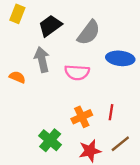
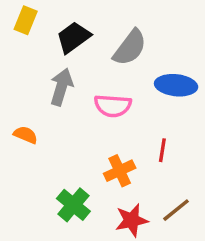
gray arrow: (42, 60) -> (61, 87), turned 30
orange semicircle: (17, 77) -> (26, 135), moved
red line: (111, 112) -> (162, 150), moved

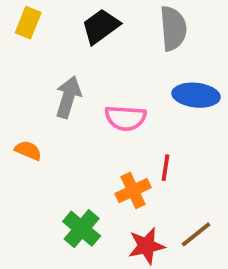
black trapezoid: (73, 37) -> (101, 26), moved
gray semicircle: (130, 48) -> (173, 28), moved, turned -42
red line: (162, 150) -> (166, 168), moved

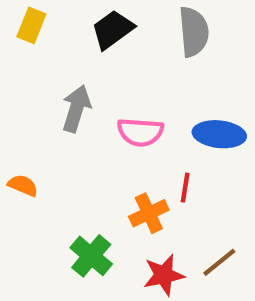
blue ellipse: (196, 95) -> (219, 134), moved
orange semicircle: (28, 150) -> (23, 185), moved

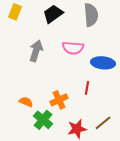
pink semicircle: (140, 132) -> (73, 48), moved
orange semicircle: (23, 185) -> (26, 102), moved
orange cross: (149, 213) -> (59, 100), moved

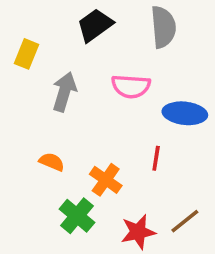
yellow rectangle: (15, 12) -> (27, 54), moved
orange cross: (59, 100) -> (106, 180), turned -30
orange semicircle: (26, 102) -> (52, 162), moved

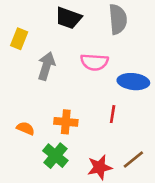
black trapezoid: (95, 25) -> (68, 18), turned -124
orange semicircle: (52, 162) -> (26, 128), moved
orange cross: (106, 180) -> (66, 122), moved, turned -30

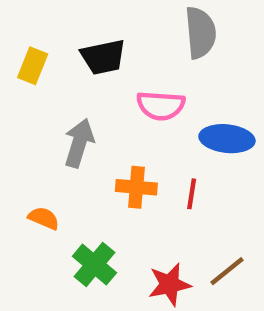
black trapezoid: (68, 18) -> (103, 57), moved, turned -32
gray arrow: (46, 66) -> (79, 143), moved
orange cross: (66, 122) -> (136, 187), moved

